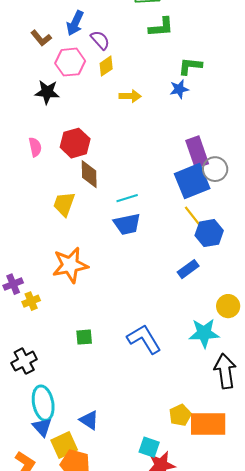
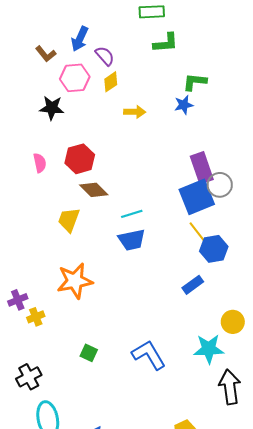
brown diamond: (89, 174) -> (94, 190), turned -44
green square: (84, 337) -> (89, 353), turned 30

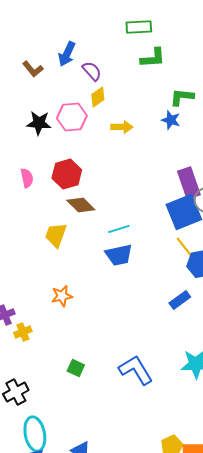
pink hexagon: (75, 78) -> (72, 117), moved
blue star: (184, 105) -> (171, 120), turned 30
orange star: (75, 281) -> (62, 296), size x0.6

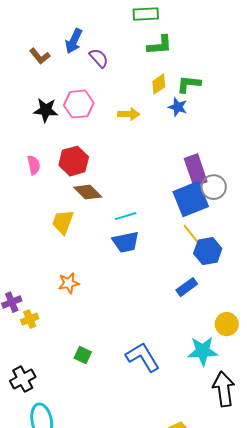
yellow diamond: (98, 97) -> (159, 84), moved

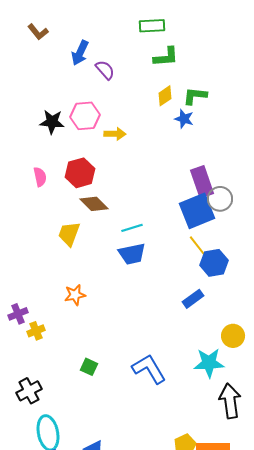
brown L-shape: (40, 56) -> (38, 32), moved
yellow arrow: (129, 114) -> (115, 134), moved

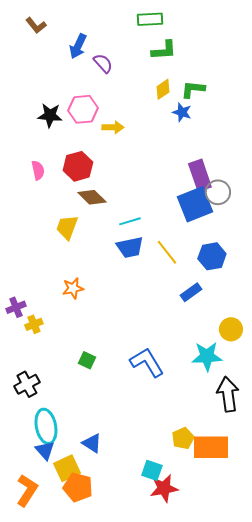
yellow line: (199, 248) -> (167, 252), moved

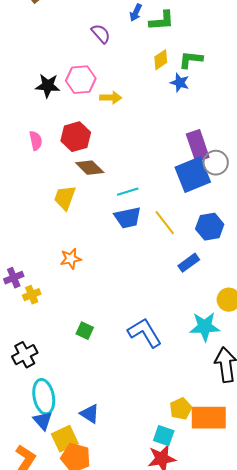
blue arrow: (78, 46) -> (136, 13), moved, size x0.7
cyan square: (152, 470) -> (164, 436), moved

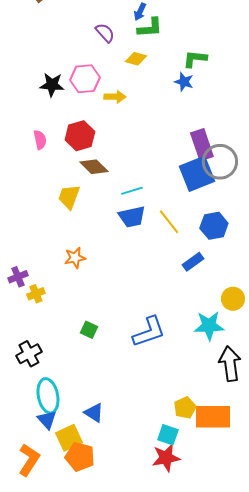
green L-shape: (162, 21) -> (150, 28), moved
yellow diamond: (161, 60) -> (136, 59), moved, turned 50
gray circle: (216, 163) -> (220, 162), size x1.4
blue L-shape: (145, 333) -> (149, 332), turned 102

